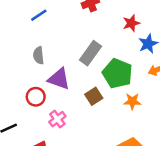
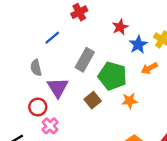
blue line: (39, 15) -> (52, 38), moved
purple triangle: (59, 79) -> (58, 88), turned 45
pink cross: (57, 119) -> (50, 126), moved

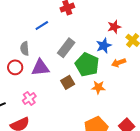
red star: (120, 27) -> (114, 27), moved
blue star: (138, 45) -> (104, 46), moved
purple triangle: (58, 88) -> (40, 68), turned 48
red circle: (38, 107) -> (15, 67), moved

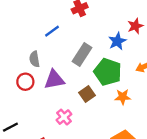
blue star: (104, 46) -> (117, 41), moved
pink cross: (29, 98) -> (64, 117), moved

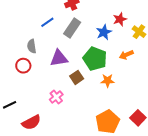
gray rectangle: (82, 54) -> (72, 28), moved
purple triangle: (54, 80) -> (59, 58), moved

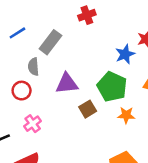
blue line: (47, 22) -> (17, 33), moved
gray rectangle: (72, 28) -> (50, 42), moved
pink cross: (56, 97) -> (33, 124), moved

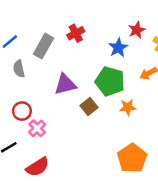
red cross: (87, 15) -> (76, 33), moved
gray semicircle: (33, 67) -> (19, 69), moved
red circle: (22, 91) -> (22, 111), moved

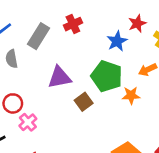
orange star: (128, 107) -> (131, 95), moved

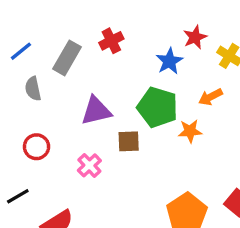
brown square: (84, 102) -> (129, 141), turned 36
pink cross: (28, 122) -> (89, 165), moved

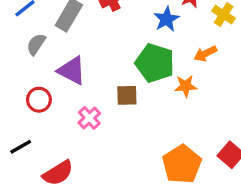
gray semicircle: (33, 89) -> (36, 44), turned 45
purple triangle: (96, 111) -> (72, 71), moved, turned 40

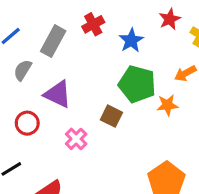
blue star: (167, 19) -> (131, 40), moved
brown square: (127, 95) -> (111, 116), turned 30

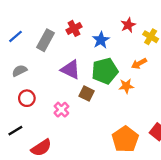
gray semicircle: (23, 70) -> (20, 71), moved, turned 32
green pentagon: (137, 84) -> (105, 71), turned -30
purple triangle: (58, 94) -> (70, 70), moved

